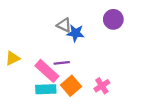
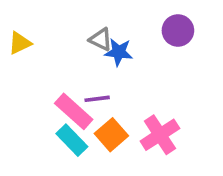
yellow triangle: (13, 58) -> (20, 43), moved
pink cross: (102, 86) -> (160, 135), size x1.5
cyan rectangle: (46, 89) -> (72, 140), turned 48

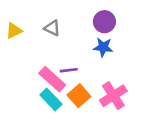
purple circle: (178, 30) -> (104, 22), moved
gray triangle: (101, 39) -> (52, 28), moved
blue star: (119, 52) -> (103, 47), moved

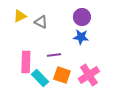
yellow triangle: (14, 31) -> (20, 16), moved
pink rectangle: (52, 79) -> (26, 62), moved, turned 50
orange square: (79, 96) -> (62, 75), turned -30

